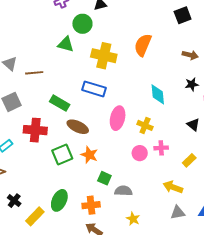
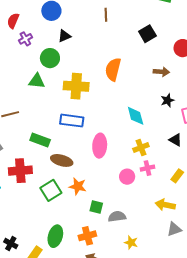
yellow cross: (145, 125) -> (141, 147), moved, turned -35

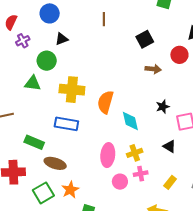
orange semicircle: (113, 69) -> (105, 102), moved
brown arrow: (161, 72) -> (153, 69), moved
pink ellipse: (100, 146) -> (108, 155), moved
orange star: (78, 186) -> (70, 190), turned 30

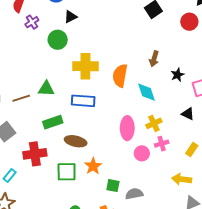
brown arrow: (153, 69) -> (154, 59), moved, turned 105
green triangle: (33, 83) -> (46, 89), moved
green rectangle: (34, 142) -> (53, 122), turned -36
green square: (43, 193) -> (67, 172), turned 35

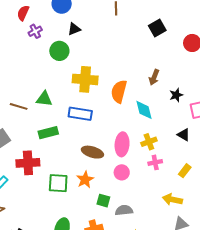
brown line: (21, 98) -> (19, 106), turned 30
brown ellipse: (76, 141) -> (92, 152), moved
pink circle: (142, 153) -> (122, 172), moved

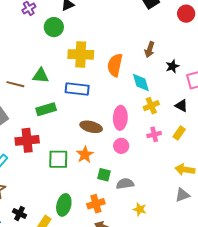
yellow cross: (149, 142) -> (151, 106), moved
yellow rectangle: (185, 171) -> (179, 133), moved
yellow arrow: (172, 199) -> (185, 170), moved

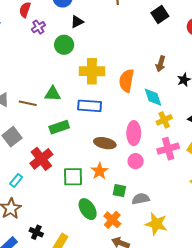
pink cross: (154, 134) -> (168, 149), size x1.5
red cross: (27, 140) -> (41, 159), turned -30
orange cross: (96, 204) -> (112, 220), turned -30
green ellipse: (64, 205) -> (88, 209), moved, turned -45
yellow star: (140, 209) -> (156, 224), size x1.6

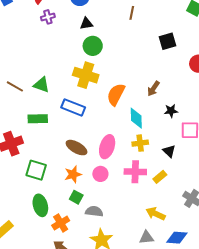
green circle: (64, 45) -> (93, 46), moved
orange star: (100, 171) -> (73, 174), moved

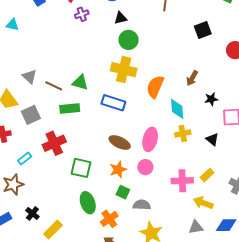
green rectangle: (38, 119) -> (70, 109), moved
pink cross: (135, 172) -> (182, 181), moved
yellow rectangle: (160, 177) -> (207, 175), moved

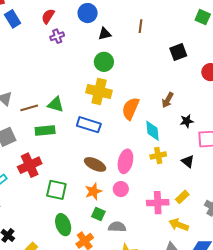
black triangle: (121, 18) -> (105, 34), moved
brown line: (54, 86) -> (29, 108), turned -42

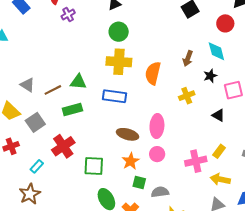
cyan diamond: (153, 131) -> (216, 51), moved
yellow cross: (158, 155) -> (187, 96), moved

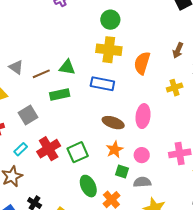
gray square: (35, 122) -> (28, 115), moved
red cross: (63, 146) -> (49, 149), moved
pink circle: (157, 154) -> (142, 155), moved
green square: (94, 166) -> (78, 152), turned -30

